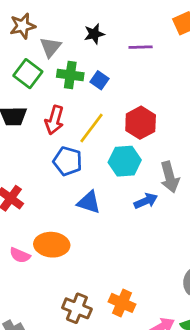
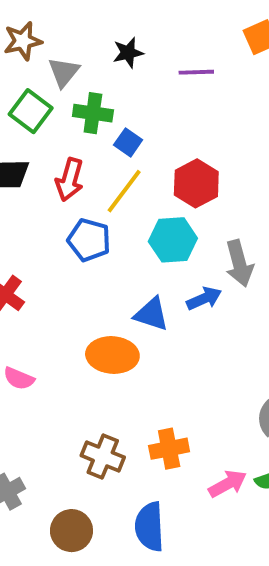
blue square: (99, 80) -> (128, 142), moved
blue triangle: (89, 202) -> (151, 314), moved
orange ellipse: (52, 245) -> (112, 355), moved
orange cross: (122, 303) -> (169, 449), turned -35

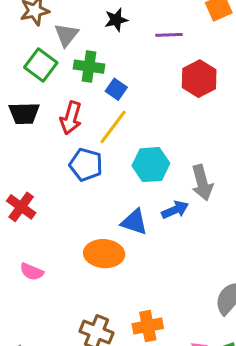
red hexagon: (196, 183) -> (199, 79), moved

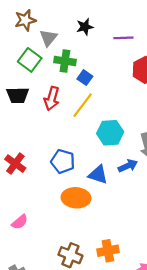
blue pentagon: (86, 165) -> (63, 161), moved
pink semicircle: (32, 272) -> (20, 222), moved, turned -63

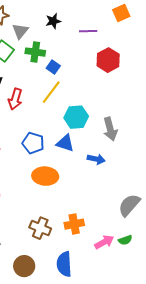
red arrow: (52, 99) -> (15, 99), moved
blue arrow: (128, 166) -> (96, 159), moved, turned 36
blue triangle: (98, 175) -> (65, 143), moved

